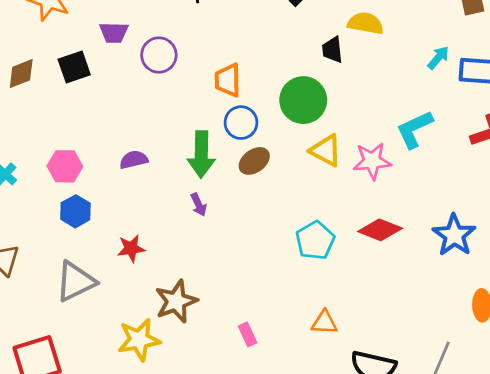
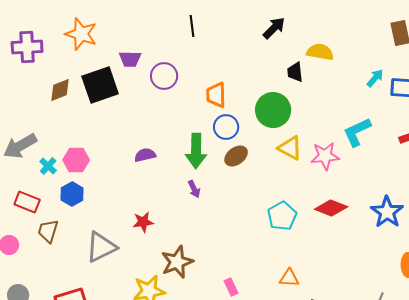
black square: (74, 67) -> (100, 85), size x1.5
pink hexagon: (65, 166) -> (76, 160), moved
blue hexagon: (75, 211) -> (72, 194), moved

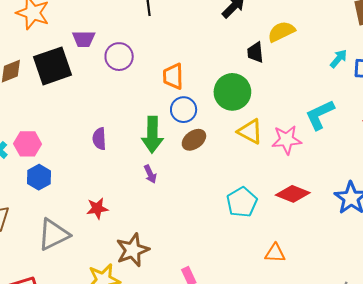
yellow semicircle: (320, 52) -> (281, 32), turned -36
purple semicircle: (145, 155) -> (99, 139), turned -80
blue hexagon: (72, 194) -> (39, 177), moved
orange triangle: (289, 278) -> (275, 253), moved

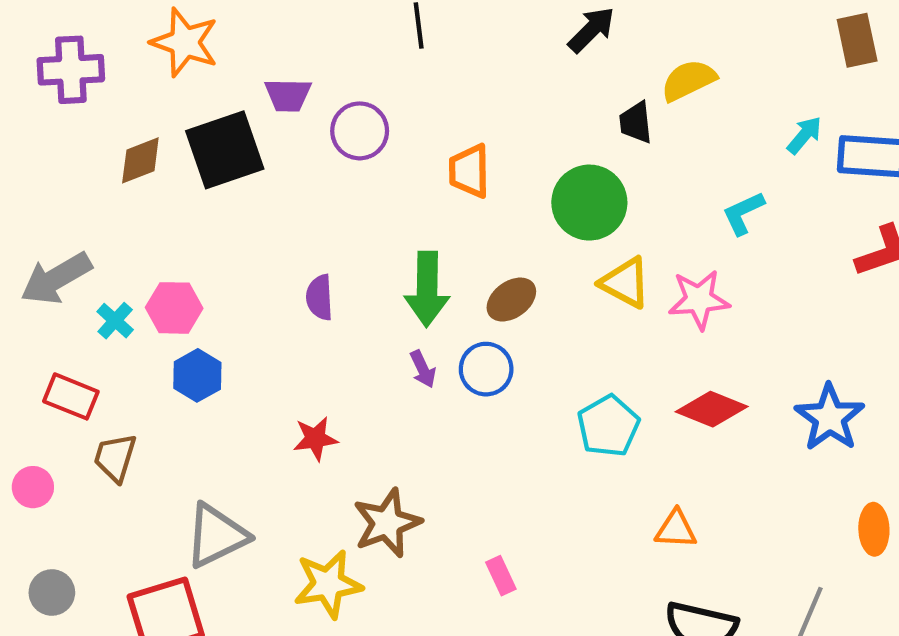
blue circle: (184, 110) -> (486, 369), moved
cyan L-shape: (320, 115) -> (743, 213), moved, size x0.7
gray triangle: (54, 234) -> (216, 536), moved

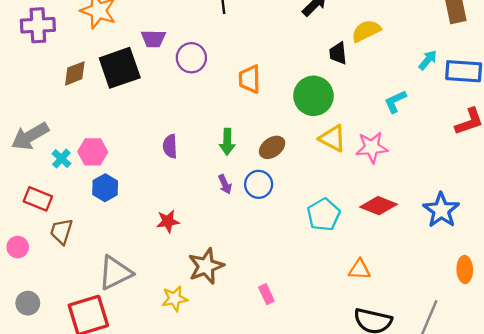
green arrow: (427, 289) -> (227, 142), size x0.7
yellow star: (328, 584) -> (175, 299), size x0.7

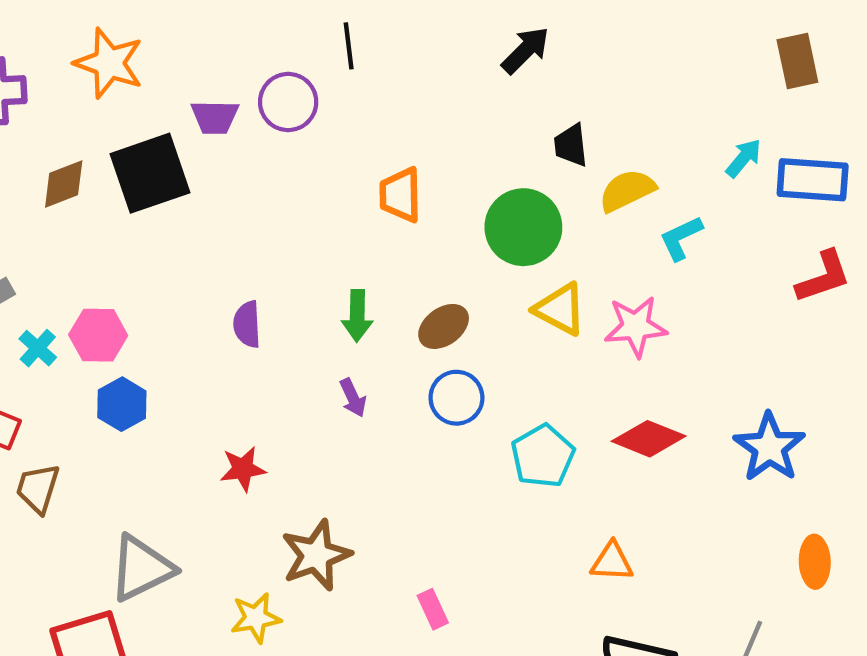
yellow semicircle: (366, 31) -> (627, 190), moved
purple circle: (191, 58) -> (288, 102), moved
blue circle: (259, 184) -> (456, 398), moved

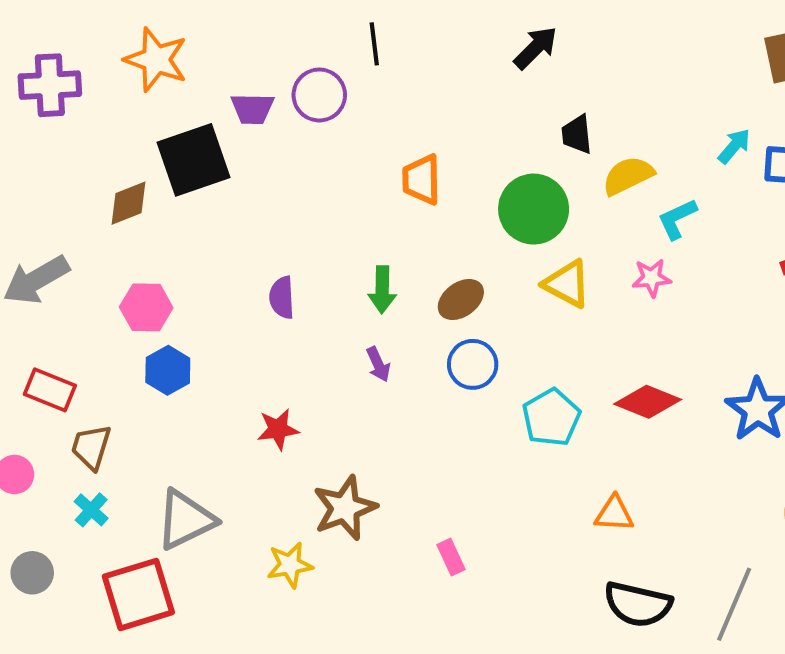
brown diamond: (64, 184) -> (129, 203), moved
pink star: (636, 326) -> (652, 278), moved, size x0.7
cyan cross: (38, 348) -> (91, 510), moved

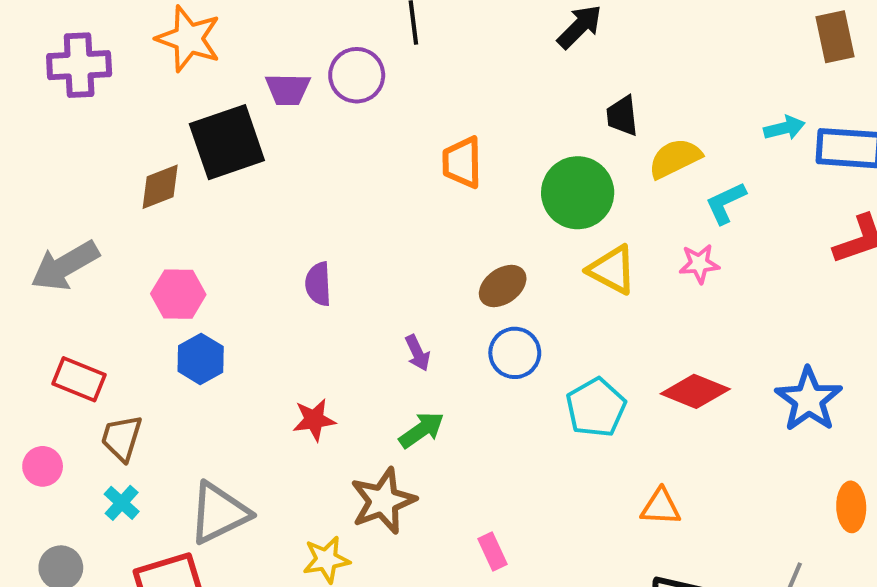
cyan arrow: (734, 146) -> (784, 128), turned 36
green arrow: (382, 290) -> (422, 430), moved, turned -126

